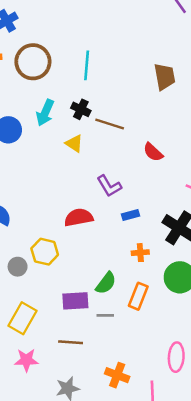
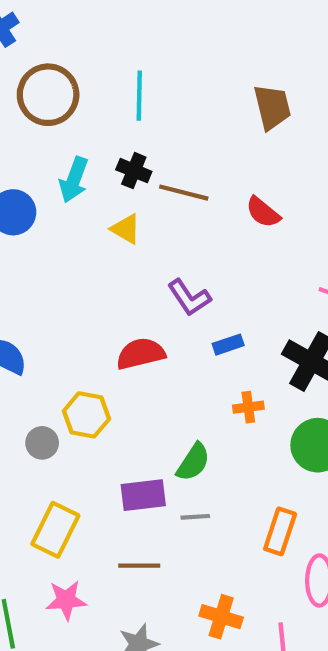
red semicircle: (153, 152) -> (263, 212), moved
orange rectangle: (138, 296) -> (280, 531), moved

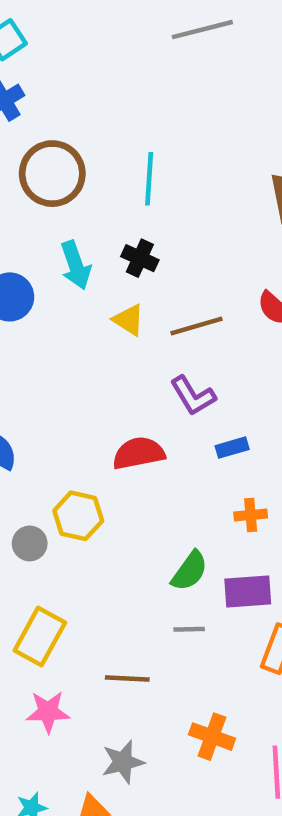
cyan arrow: (74, 180) -> (76, 265), turned -42
brown line: (184, 193) -> (197, 326), moved, turned -33
purple rectangle: (143, 495) -> (248, 591), moved

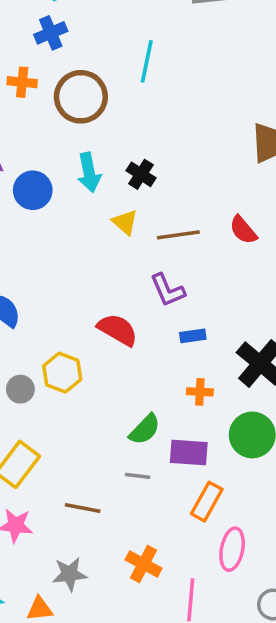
cyan line: (149, 179) -> (147, 61), moved
red semicircle: (139, 453) -> (118, 330), turned 33

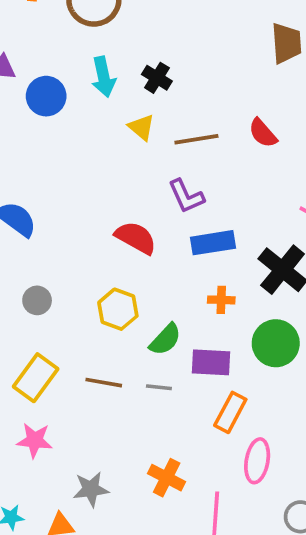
blue rectangle: (193, 336) -> (213, 243), size x1.6
yellow hexagon: (62, 373) -> (118, 309), moved
brown line: (83, 508) -> (104, 383), moved

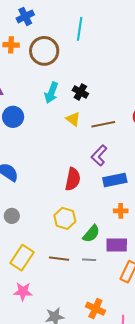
cyan arrow: (104, 77) -> (51, 93), turned 35
blue circle: (46, 96) -> (13, 117), moved
purple L-shape: (186, 196) -> (99, 155), turned 70
red semicircle: (136, 238) -> (73, 179), turned 75
gray circle: (37, 300) -> (12, 216), moved

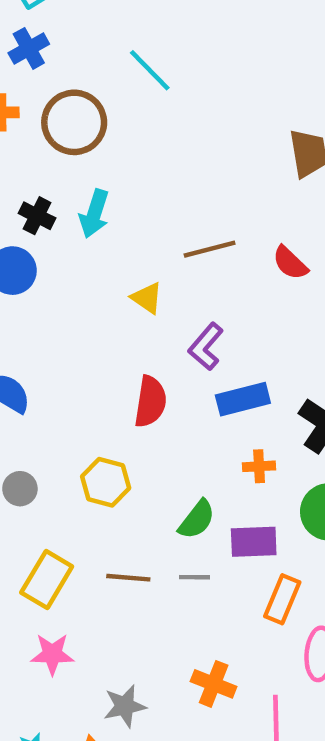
cyan line: (80, 29) -> (150, 70), turned -50
black cross: (80, 92) -> (37, 216), moved
yellow triangle: (73, 119) -> (147, 298), moved
brown line: (103, 124) -> (210, 249), moved
yellow hexagon: (65, 218) -> (106, 482), moved

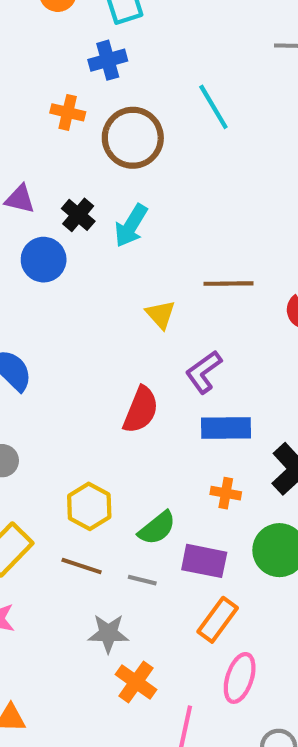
yellow hexagon: (106, 482) -> (89, 506), moved
gray star: (125, 706) -> (108, 633), moved

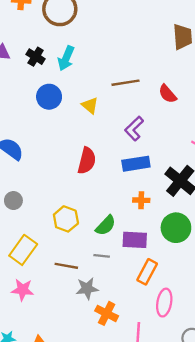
blue circle: (44, 260) -> (49, 97), moved
purple L-shape: (204, 372) -> (134, 129), moved
brown line: (82, 566) -> (66, 266), moved

